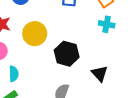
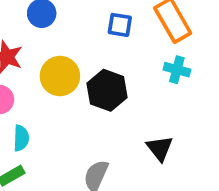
black hexagon: (67, 54) -> (107, 90), moved

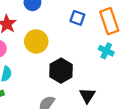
black hexagon: (107, 90) -> (61, 71), moved

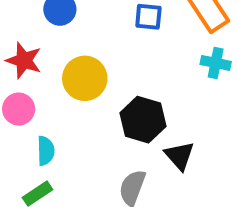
black triangle: (87, 95) -> (180, 156), moved

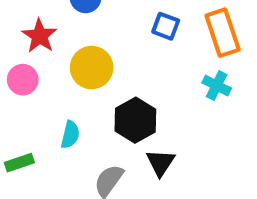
cyan semicircle: (46, 151) -> (70, 135), moved

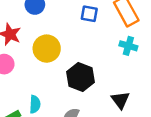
cyan semicircle: (70, 135) -> (35, 104), moved
black triangle: (160, 163) -> (120, 100), moved

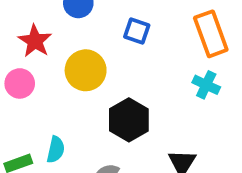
blue square: (89, 14) -> (137, 31), moved

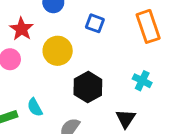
cyan cross: (206, 85) -> (142, 81), moved
cyan semicircle: (56, 150) -> (35, 107), turned 138

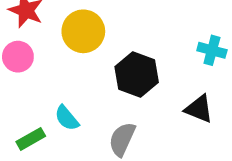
black triangle: (126, 119) -> (199, 109), turned -30

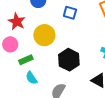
green rectangle: (31, 139) -> (26, 60), moved

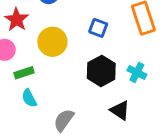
blue square: (70, 13) -> (98, 28), moved
black hexagon: (69, 60) -> (101, 71), moved

